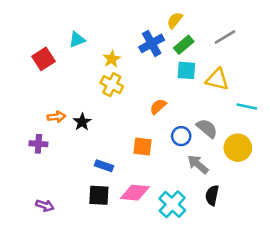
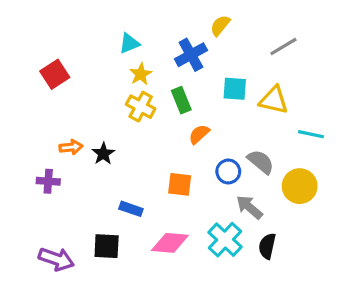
cyan triangle: (77, 40) -> (129, 43), moved
green rectangle: (184, 45) -> (181, 100), moved, turned -72
black square: (99, 195) -> (107, 246), moved
cyan cross: (172, 204) -> (225, 240), moved
purple arrow: (45, 206) -> (56, 259), size x1.5

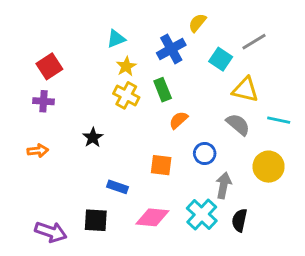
cyan square: (235, 89) -> (221, 59), moved, turned 30
orange arrow: (71, 147) -> (38, 151), moved
gray semicircle: (261, 162) -> (238, 124), moved
purple cross: (48, 181) -> (43, 101), moved
gray arrow: (249, 207) -> (224, 185), turned 60

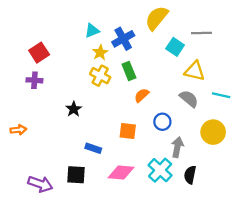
yellow semicircle: (197, 23) -> (157, 18), size x1.6
gray line: (254, 42) -> (202, 33), turned 30
blue cross: (171, 49) -> (123, 39), moved
orange arrow: (38, 151) -> (18, 130), moved

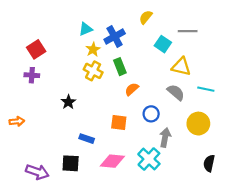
yellow semicircle: (157, 18) -> (146, 17), size x0.6
black semicircle: (190, 175) -> (209, 163), moved

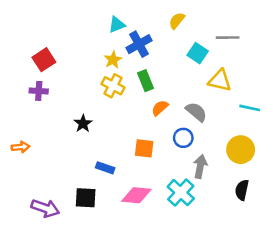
cyan triangle: (86, 29) -> (117, 25), moved
gray semicircle: (176, 92) -> (196, 112), moved
black semicircle: (209, 163) -> (242, 190), moved

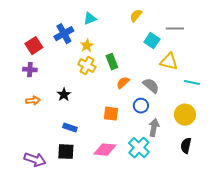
blue cross: (139, 44) -> (64, 34), moved
orange arrow: (20, 147) -> (33, 101), moved
blue rectangle: (105, 168) -> (70, 128), moved

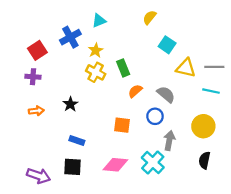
gray line: (175, 29) -> (214, 67), moved

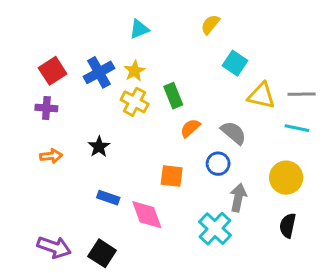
blue cross: (70, 37) -> (99, 72), moved
pink diamond: (115, 165) -> (147, 215), moved, turned 65
black square: (73, 167) -> (102, 253), moved, turned 30

